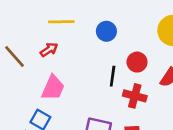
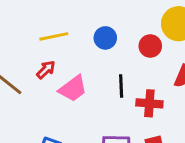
red circle: (137, 62) -> (150, 46), moved
pink trapezoid: (53, 88) -> (73, 89), moved, turned 40

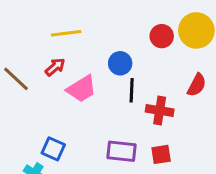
blue circle: (105, 38) -> (120, 63), moved
red circle: (150, 46) -> (162, 36), moved

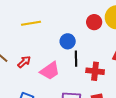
red arrow: (55, 67) -> (24, 62), moved
pink trapezoid: (82, 89) -> (50, 71), moved

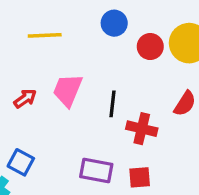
blue circle: (68, 41) -> (114, 23), moved
pink trapezoid: (50, 71) -> (68, 90), moved, turned 140

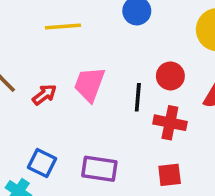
red circle: (150, 47) -> (170, 76), moved
purple rectangle: (96, 171) -> (99, 169), moved

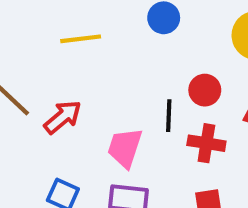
pink trapezoid: (89, 84) -> (125, 148), moved
red arrow: (44, 95) -> (63, 117), size x1.4

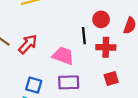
pink trapezoid: (125, 148) -> (63, 56), turned 100

